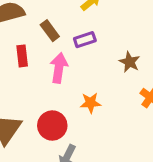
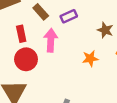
orange star: (91, 103) -> (90, 58), moved
red circle: (52, 125) -> (26, 59), moved

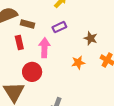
brown rectangle: (41, 12) -> (28, 24), moved, turned -32
red circle: (26, 59) -> (32, 72), moved

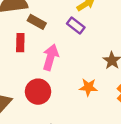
purple rectangle: (59, 27) -> (76, 26), moved, turned 48
red circle: (32, 72) -> (38, 92), moved

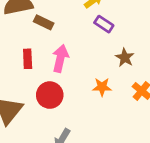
purple rectangle: (76, 26) -> (104, 24), moved
red rectangle: (20, 43) -> (28, 59), moved

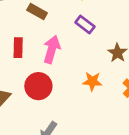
purple rectangle: (104, 24) -> (85, 24), moved

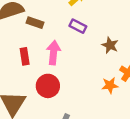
orange star: (92, 81) -> (110, 85), moved

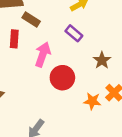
red rectangle: (25, 56) -> (14, 39), moved
red circle: (48, 86) -> (62, 78), moved

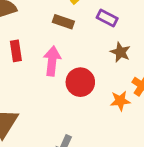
brown rectangle: (31, 20) -> (63, 22), moved
purple rectangle: (74, 33) -> (107, 18), moved

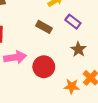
brown rectangle: (63, 22) -> (44, 27), moved
pink arrow: (52, 61) -> (15, 57), moved, turned 65

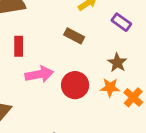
purple rectangle: (73, 22) -> (121, 22), moved
orange star: (72, 86) -> (110, 87), moved

